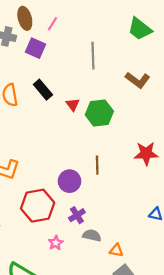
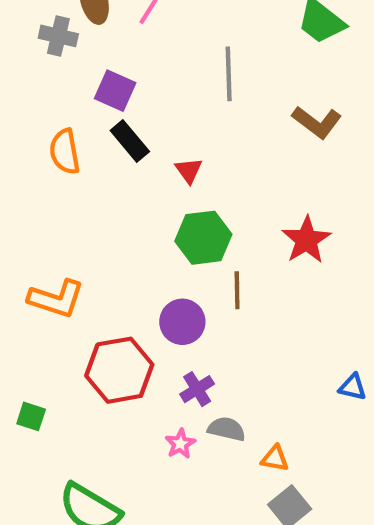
purple square: (35, 48) -> (115, 91), moved
green hexagon: (99, 113) -> (203, 238), moved
red star: (146, 153) -> (306, 240), moved, turned -30
pink star: (56, 243) -> (180, 444), moved

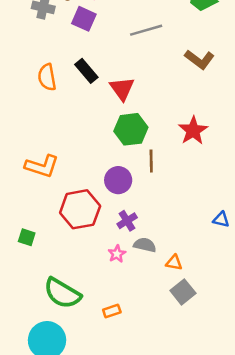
gray line: (229, 74) -> (146, 30), turned 76
purple square: (115, 91) -> (84, 19), moved
red triangle: (189, 170) -> (122, 89), size x1.5

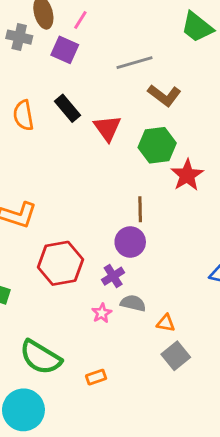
brown L-shape: (199, 59) -> (164, 95), moved
green hexagon: (131, 129) -> (157, 145), moved
purple circle: (118, 180) -> (130, 242), moved

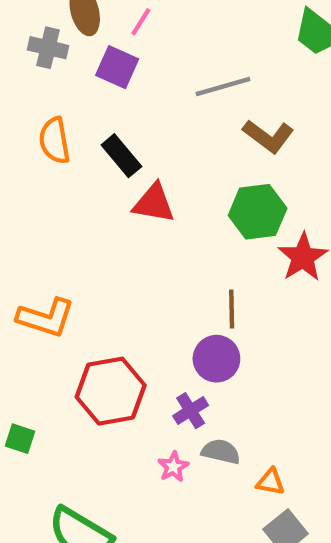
orange semicircle: (23, 115) -> (54, 141), moved
red triangle: (107, 128) -> (154, 203), moved, turned -44

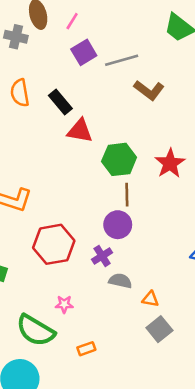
purple square: (117, 67) -> (84, 52), moved, turned 35
green hexagon: (258, 212) -> (119, 159), moved
pink star: (173, 467) -> (64, 304), moved, turned 30

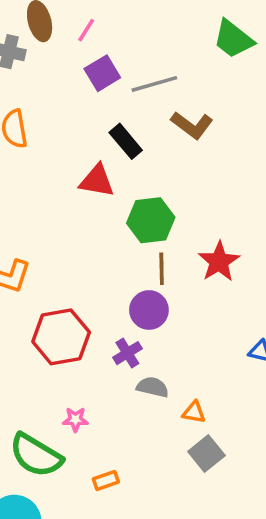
black rectangle: (60, 102) -> (126, 141), moved
red star: (170, 163) -> (219, 262), moved

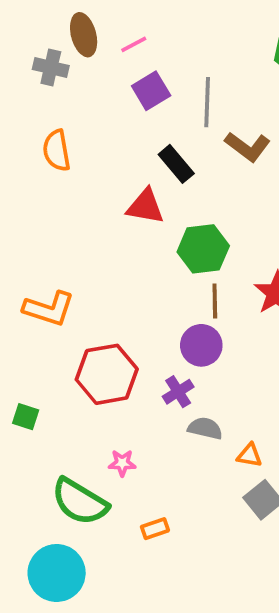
pink line: (86, 30) -> (134, 44), turned 30
gray line: (154, 84) -> (207, 102), turned -72

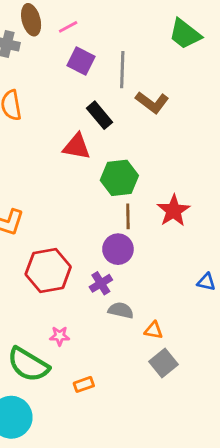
purple square: (151, 91) -> (81, 61), turned -32

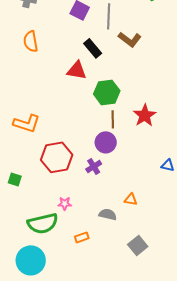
gray semicircle: (121, 310) -> (108, 214), moved
gray square: (164, 363) -> (138, 245), moved
green semicircle: (28, 365) -> (43, 223), turned -44

